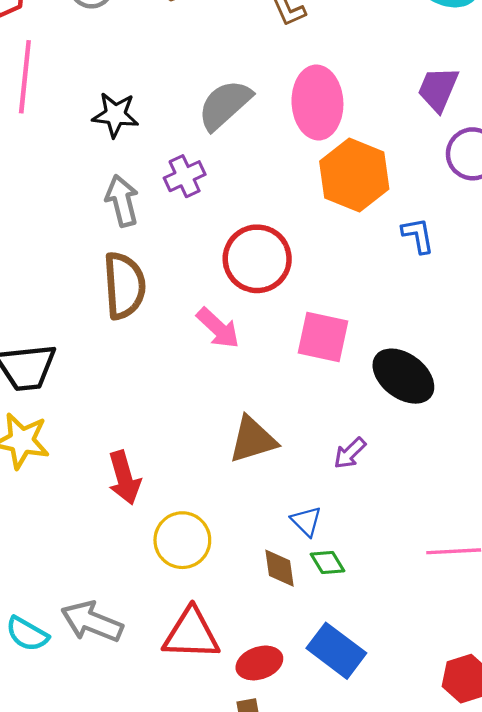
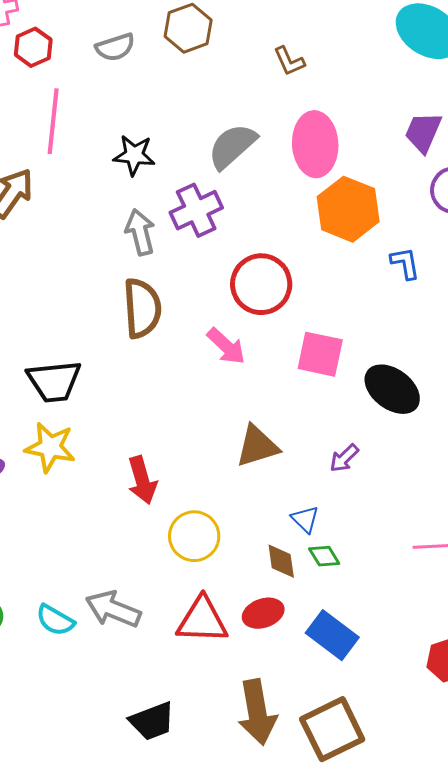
purple cross: (185, 176) -> (196, 210), size x1.4
red ellipse: (259, 663) -> (263, 613), moved

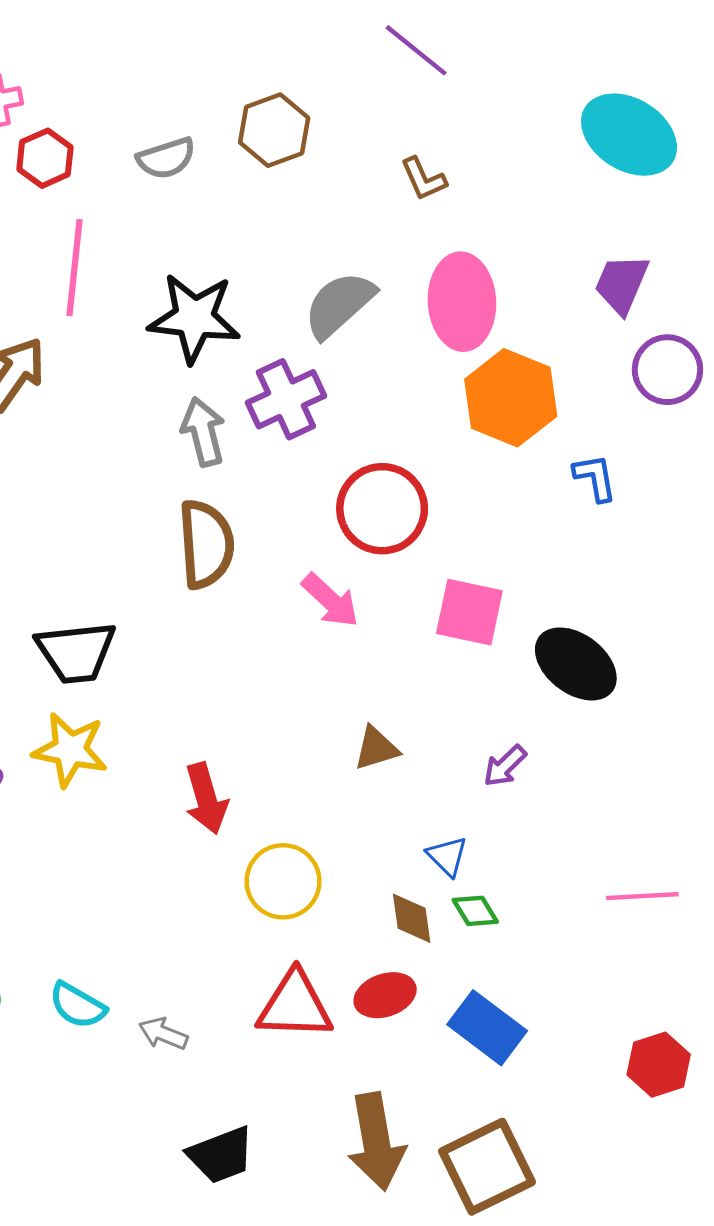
black star: (134, 155) -> (194, 318), size x1.5
brown triangle: (257, 446) -> (376, 748), size x0.7
gray arrow: (113, 609) -> (163, 1034), moved, size x0.6

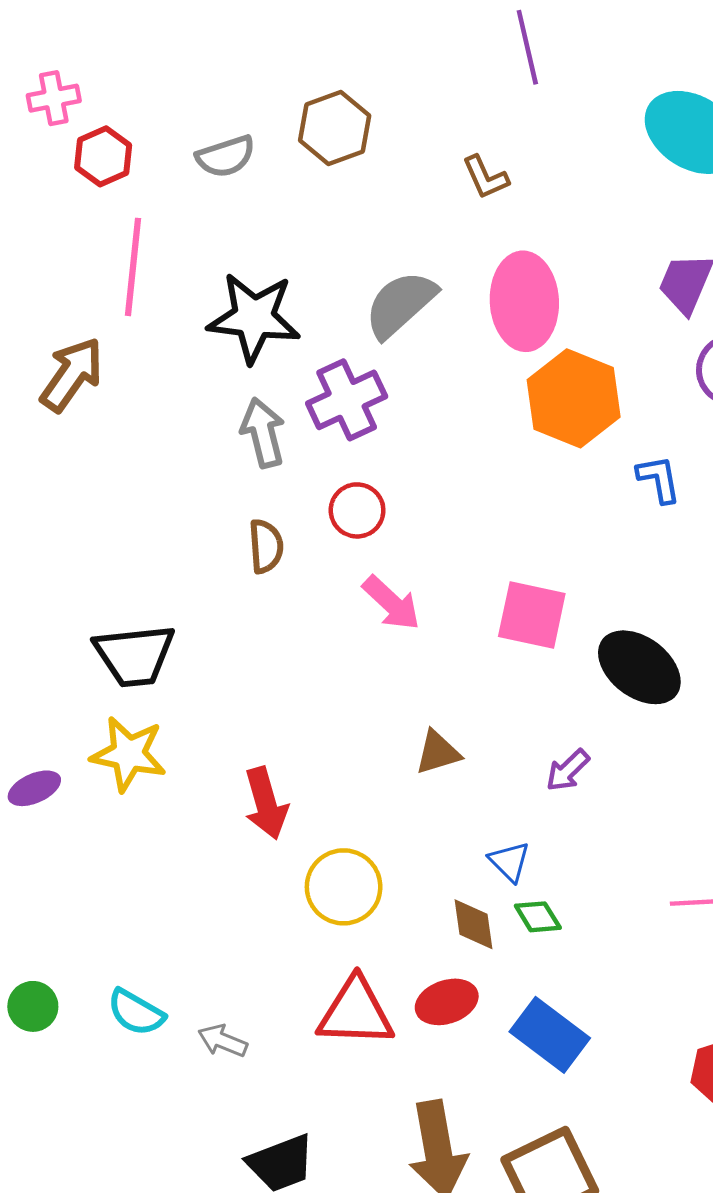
purple line: (416, 50) -> (527, 47), moved, turned 38
red circle: (382, 509) -> (357, 510), moved, size x0.6
brown semicircle: (206, 544) -> (266, 546), size x0.6

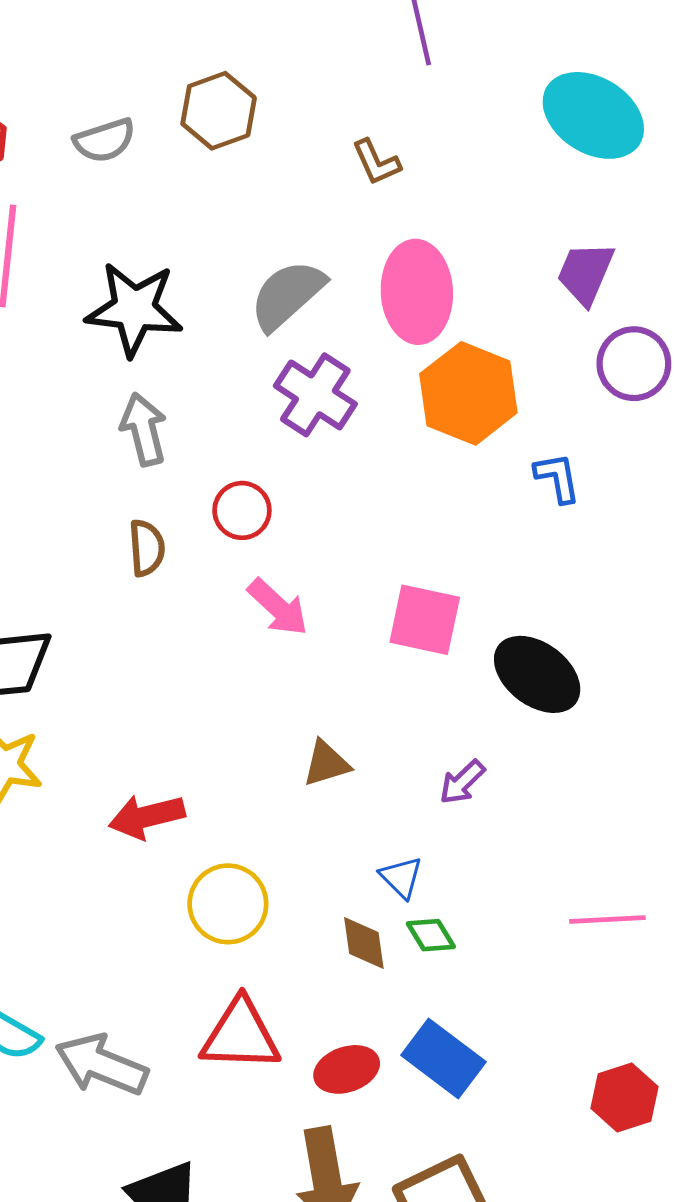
purple cross: (347, 400) -> (315, 395), moved, turned -32
red arrow: (266, 803) -> (147, 816), turned 92
red ellipse: (447, 1002) -> (347, 1069), moved
gray arrow: (223, 1041) -> (101, 1065), size x1.8

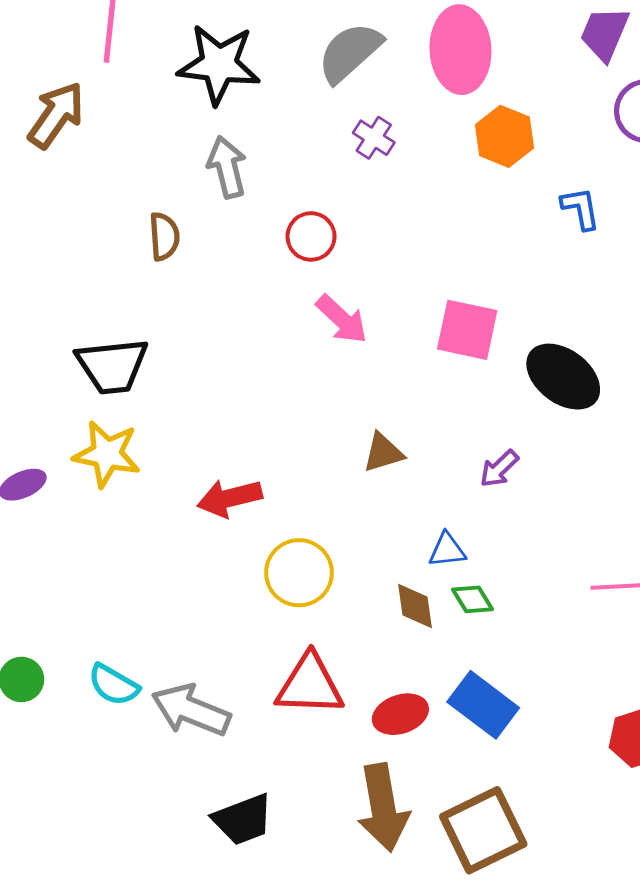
orange hexagon: (468, 393) -> (504, 136), size x0.7
purple cross: (315, 395) -> (374, 138), size x0.6
brown semicircle: (147, 548) -> (164, 236), moved
blue triangle: (401, 877) -> (447, 550), turned -51

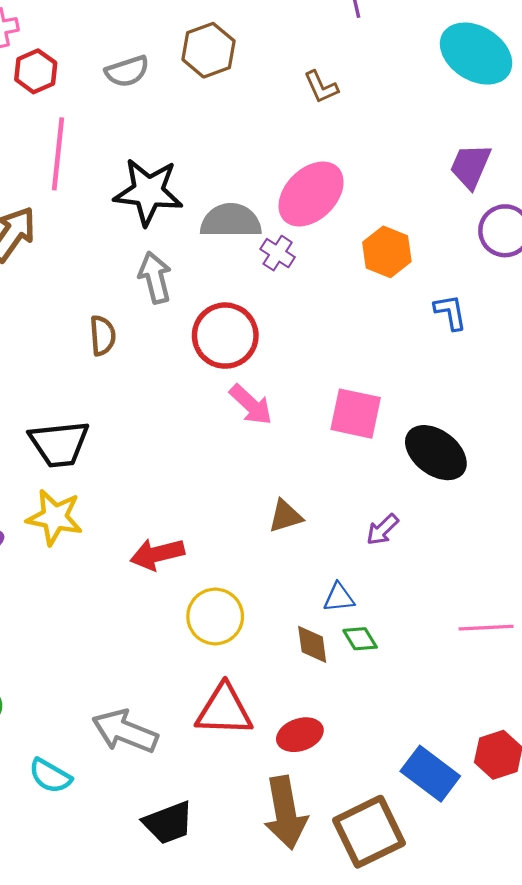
pink ellipse: (460, 50) -> (311, 194), moved, turned 48
gray semicircle: (350, 52) -> (231, 221), moved, turned 42
red circle: (311, 236) -> (225, 336), size x1.6
cyan semicircle: (114, 685) -> (50, 776), moved
blue rectangle: (483, 705) -> (430, 774), moved

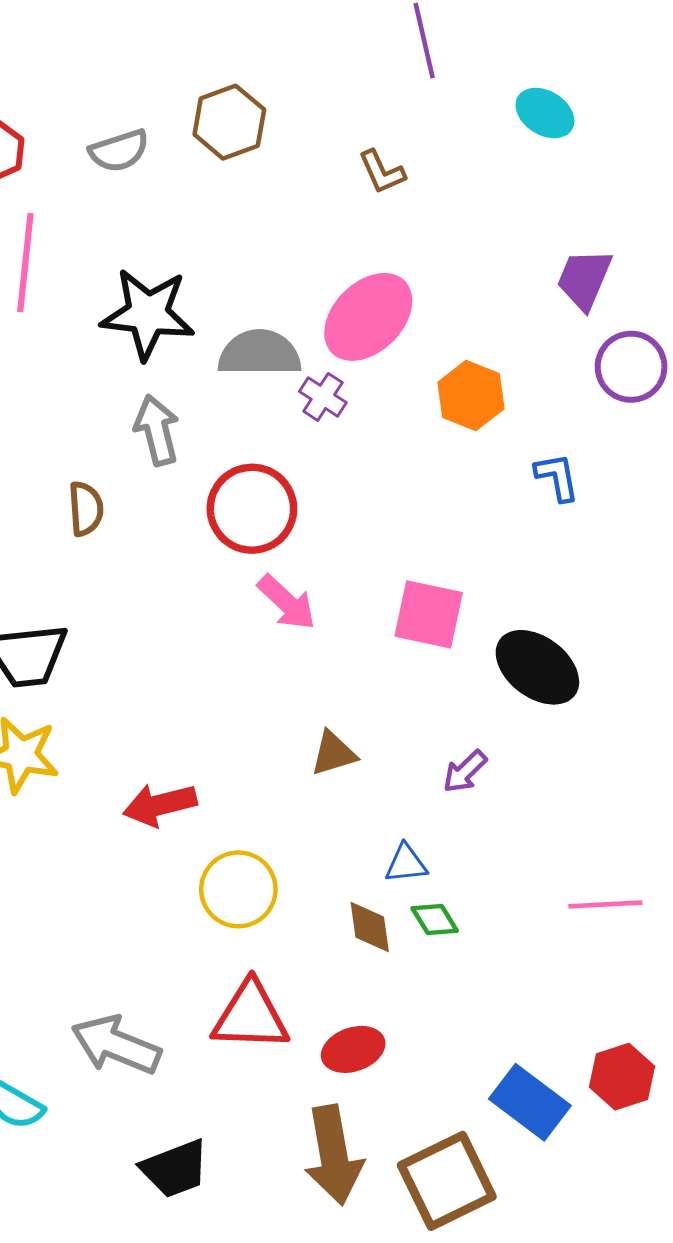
cyan ellipse: (476, 54) -> (545, 113), moved, size x0.6

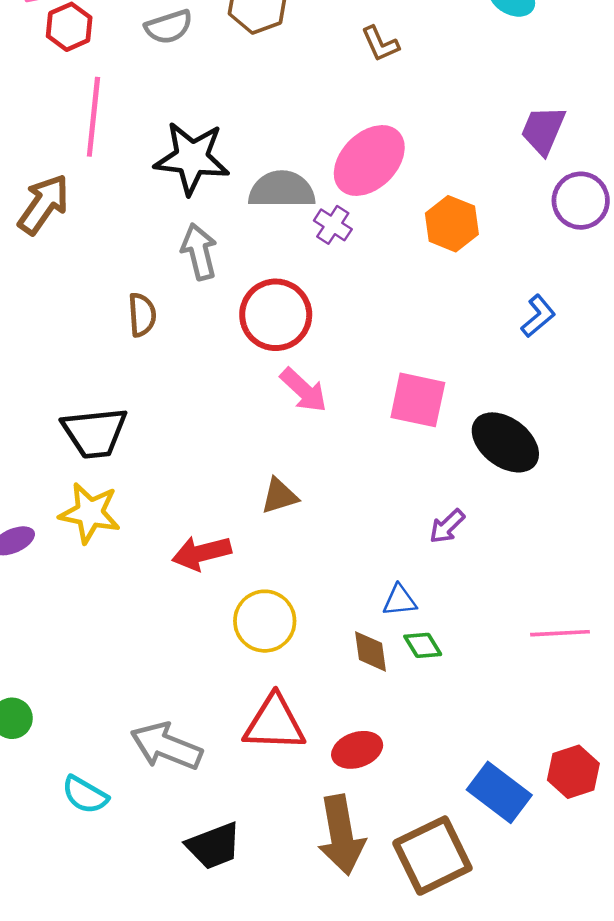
blue L-shape: (557, 477) -> (538, 316), moved, turned 60
brown triangle: (334, 753) -> (279, 496), moved

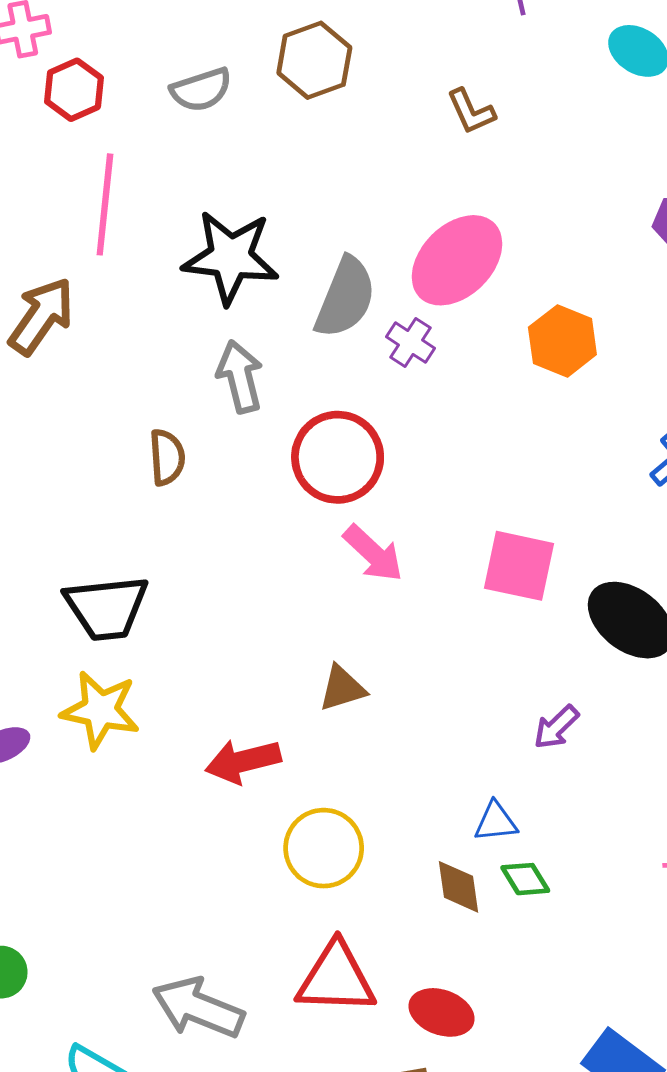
gray semicircle: (282, 190) -> (345, 298), turned 112
red ellipse: (357, 750) -> (441, 1012), turned 39

